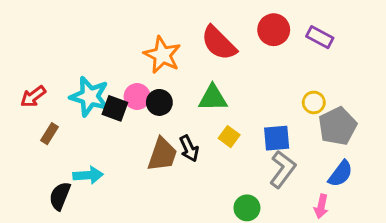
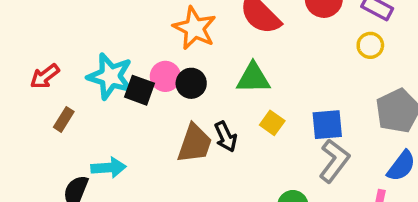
yellow circle: (314, 102) -> (370, 45), moved

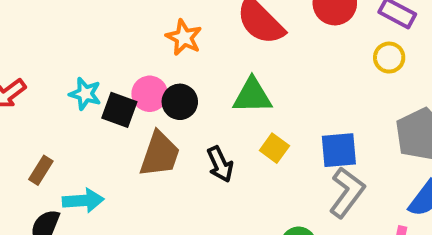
orange star: (195, 28) -> (184, 37), size x0.7
cyan star: (110, 76) -> (85, 94), size x0.6
brown rectangle: (64, 119) -> (41, 170), moved
brown trapezoid: (195, 144) -> (160, 154), moved

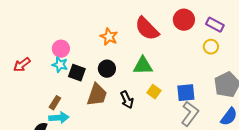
pink circle: (150, 94) -> (61, 49), moved
brown rectangle: (41, 170) -> (55, 103), moved

